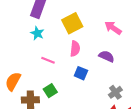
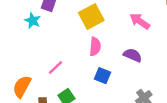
cyan star: (37, 33) -> (33, 21), moved
pink line: (48, 60) -> (55, 68), moved, turned -64

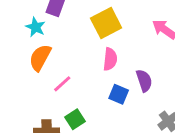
purple semicircle: (133, 55) -> (144, 81), moved, turned 48
orange semicircle: (22, 87) -> (40, 58), moved

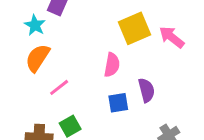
yellow square: (106, 23) -> (134, 28), moved
blue square: (119, 94) -> (118, 103), turned -36

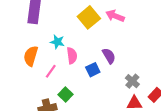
cyan star: (35, 25) -> (57, 42), moved
pink semicircle: (112, 65) -> (72, 56), moved

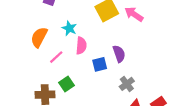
gray cross: (132, 81) -> (127, 84), moved

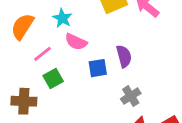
pink semicircle: (81, 46) -> (76, 42), turned 105
green square: (67, 84) -> (53, 78), moved

